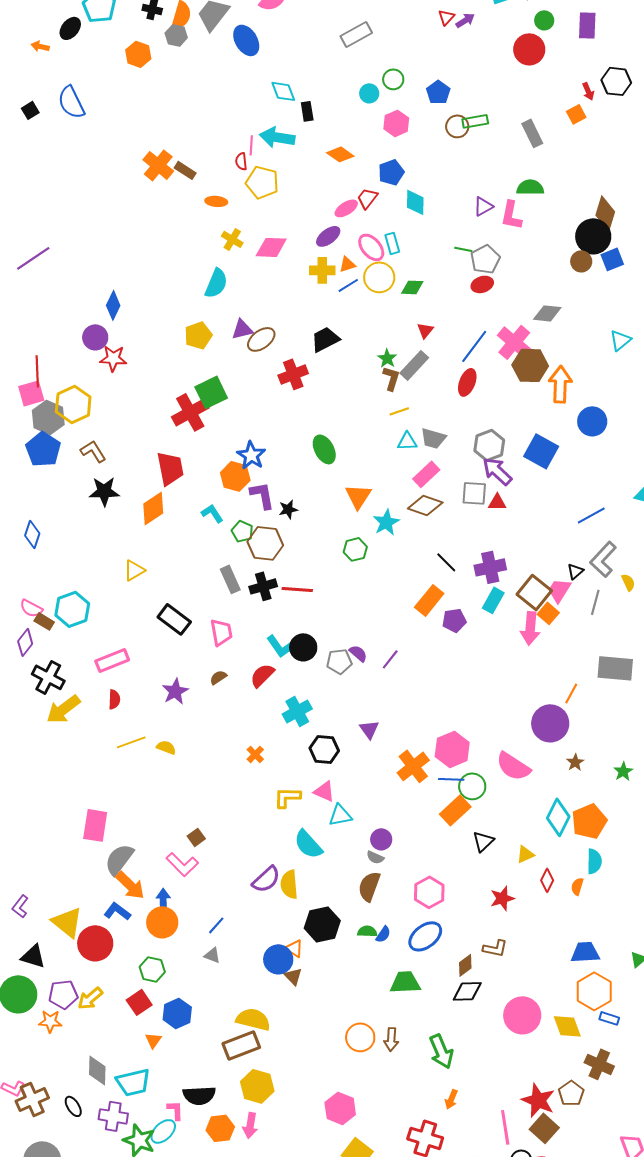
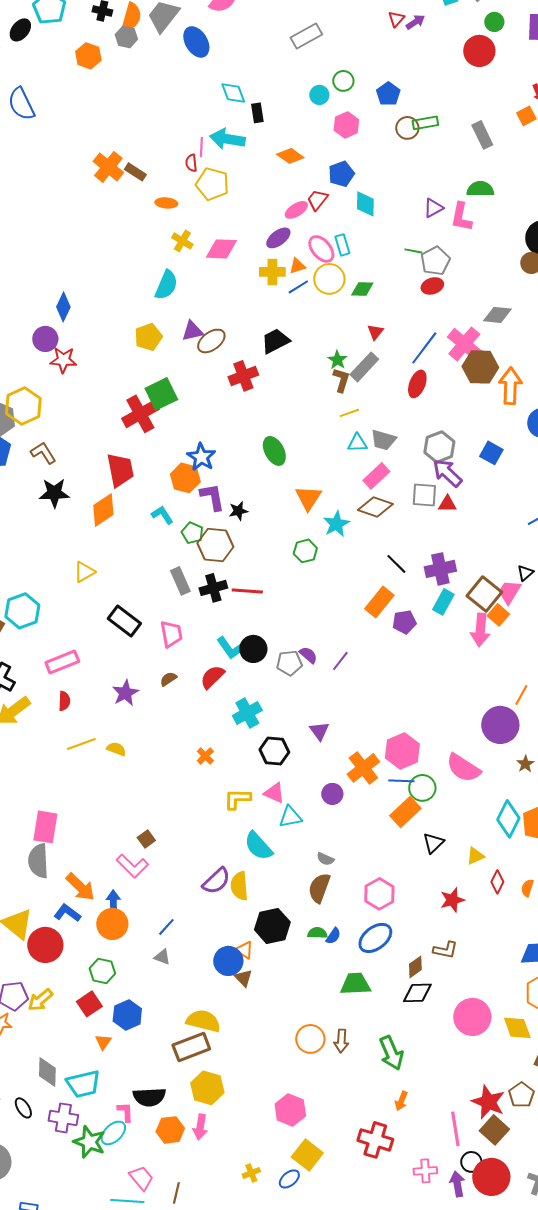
blue square: (541, 451) -> (491, 453), size x0.7
purple circle: (381, 839) -> (332, 794), moved
gray semicircle: (119, 859) -> (38, 861), moved, turned -40

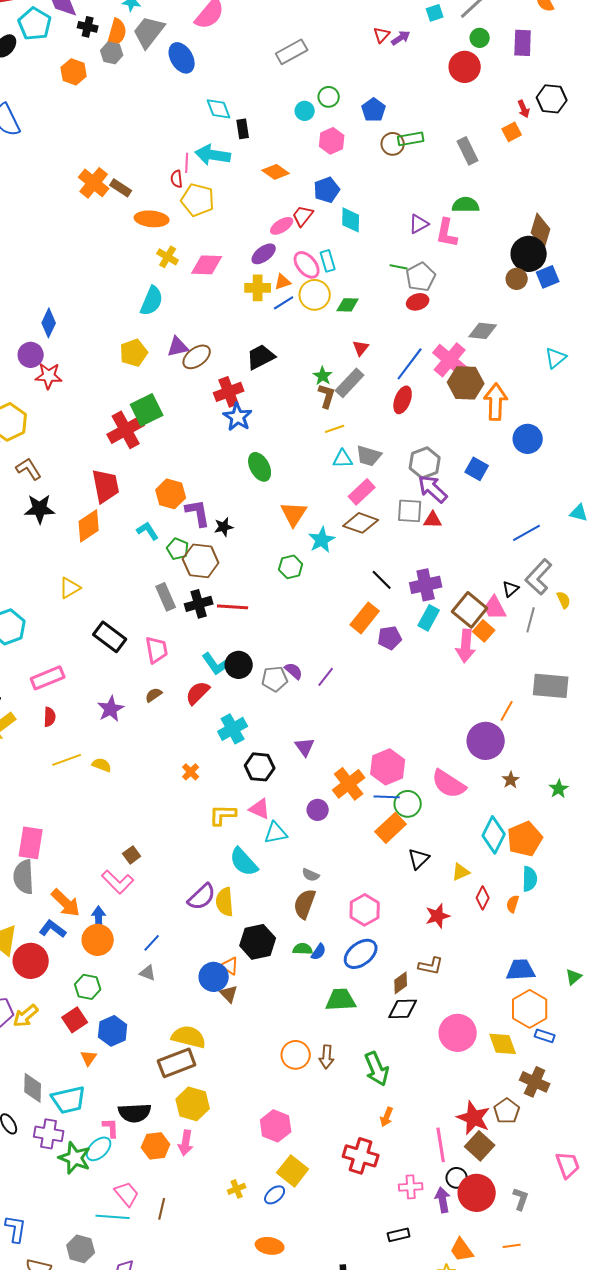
orange ellipse: (166, 203) -> (152, 219), size x1.5
blue star: (201, 457) -> (238, 417), moved
pink trapezoid: (509, 592) -> (495, 608), turned -60

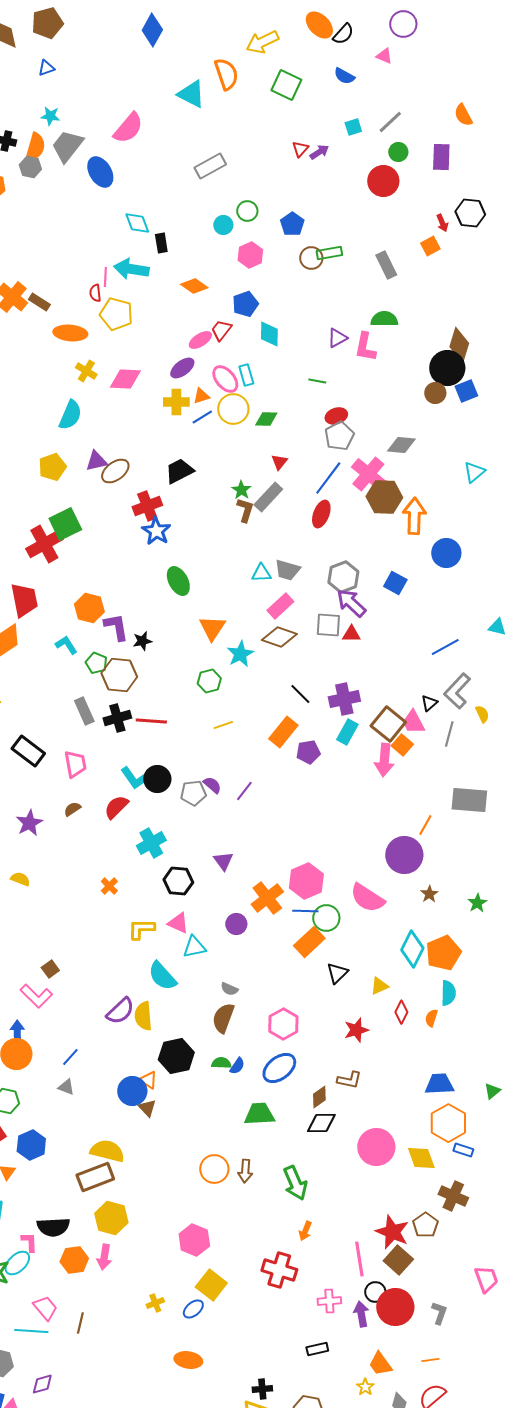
gray pentagon: (421, 277) -> (339, 436), moved
yellow line: (335, 429) -> (223, 725), moved

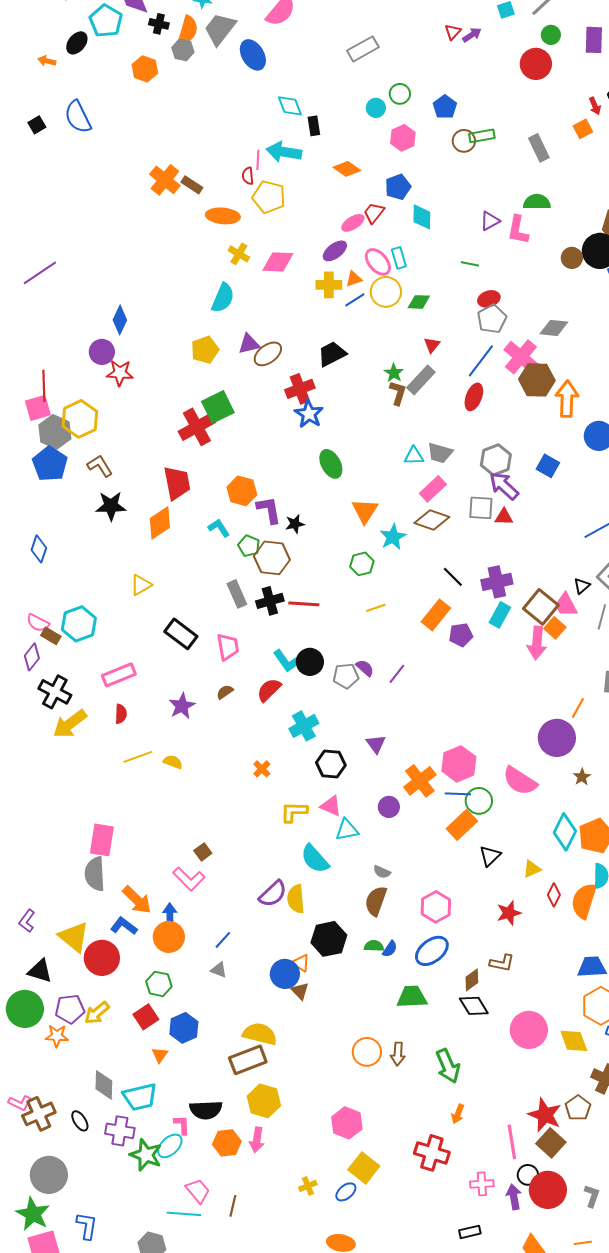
brown circle: (435, 393) -> (572, 258), moved
orange semicircle: (431, 1018) -> (584, 901), size x2.0
black diamond: (321, 1123) -> (474, 1006), turned 60

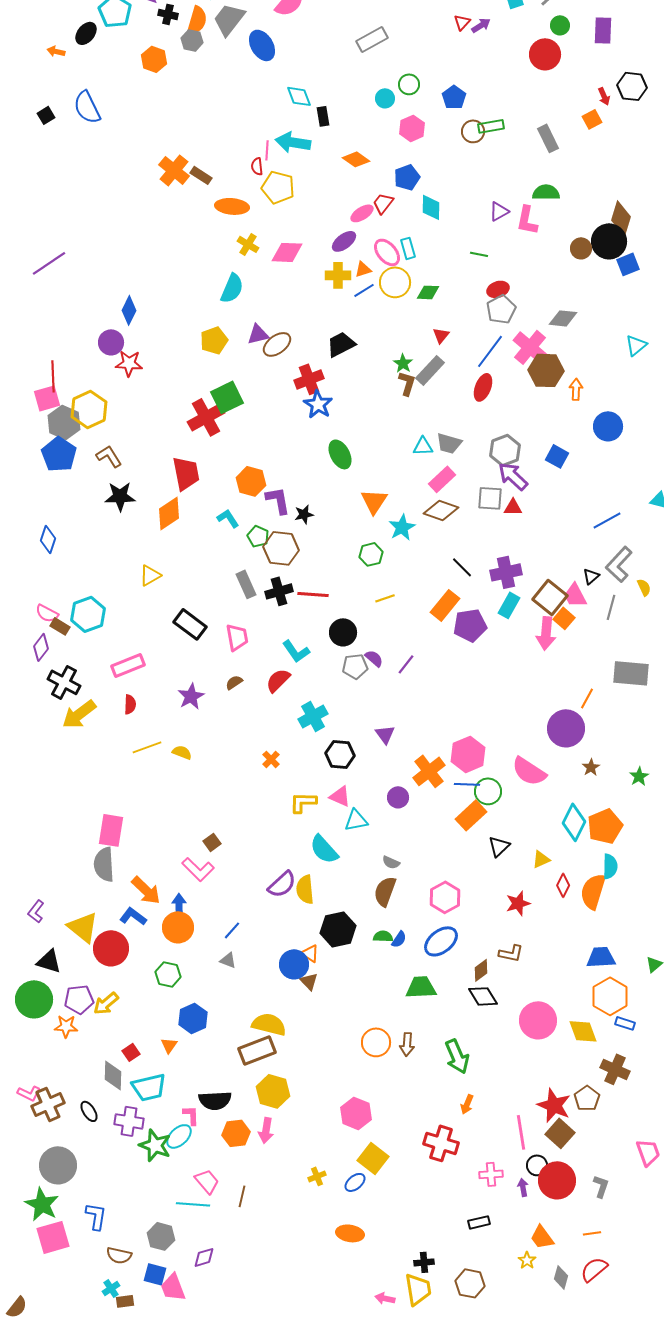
orange arrow: (567, 399) -> (576, 389), size x0.6
purple pentagon: (461, 635) -> (470, 625), size x1.4
black circle: (310, 662) -> (343, 632), moved
red square: (146, 1017) -> (131, 1052), moved, size x0.7
purple arrow: (514, 1197) -> (523, 1187), size x0.7

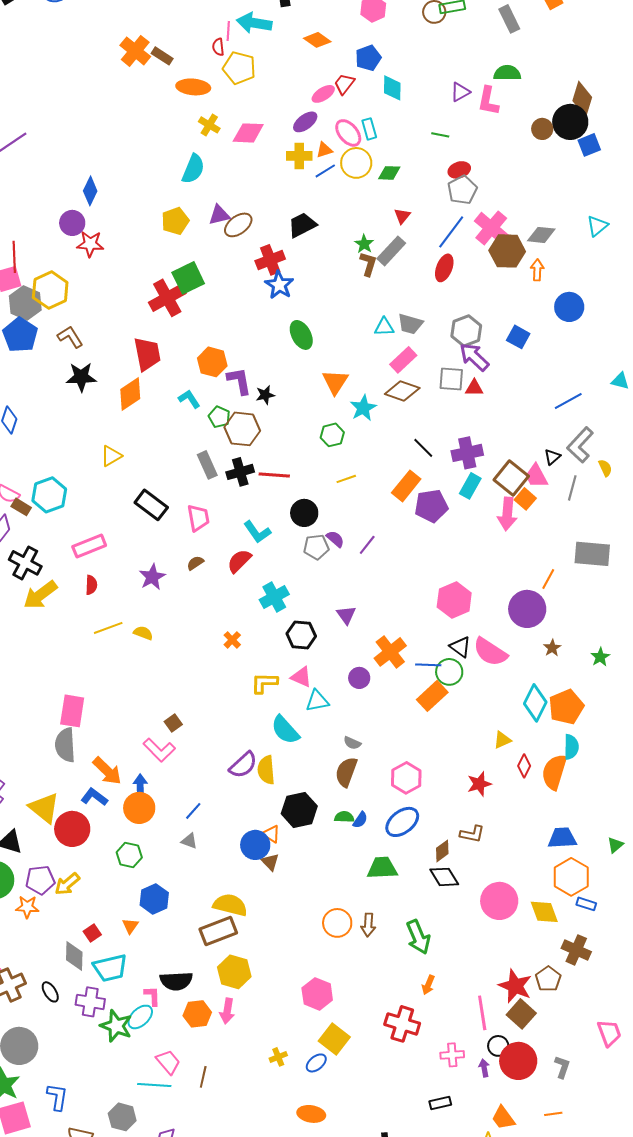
gray diamond: (563, 318) -> (541, 235), moved
pink hexagon: (468, 754) -> (454, 600), moved
black triangle: (499, 846) -> (460, 647), moved, turned -40

